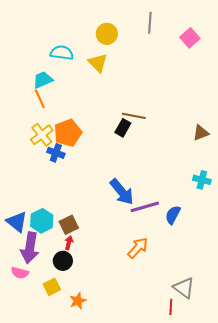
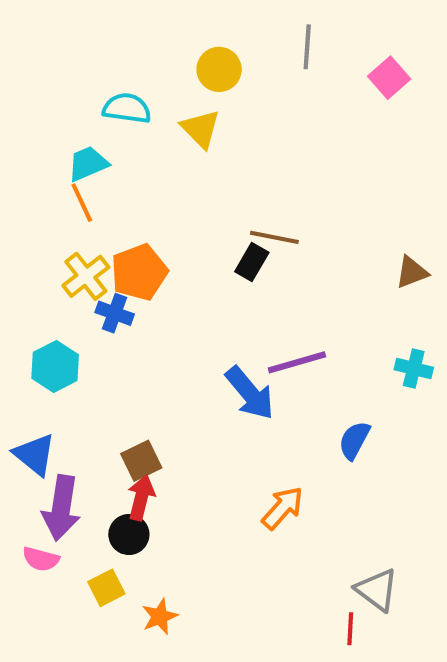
purple line: (145, 207) -> (297, 362), moved
cyan hexagon: (42, 221) -> (55, 366), moved
red arrow: (69, 243) -> (141, 498), size x1.5

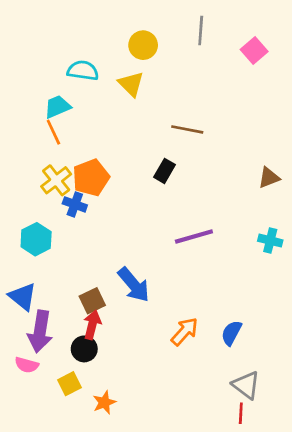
brown line: (274, 237) -> (187, 129), moved
blue arrow: (250, 393) -> (134, 285), moved
blue semicircle: (354, 440) -> (231, 333), moved
red line: (350, 629) -> (241, 413), moved

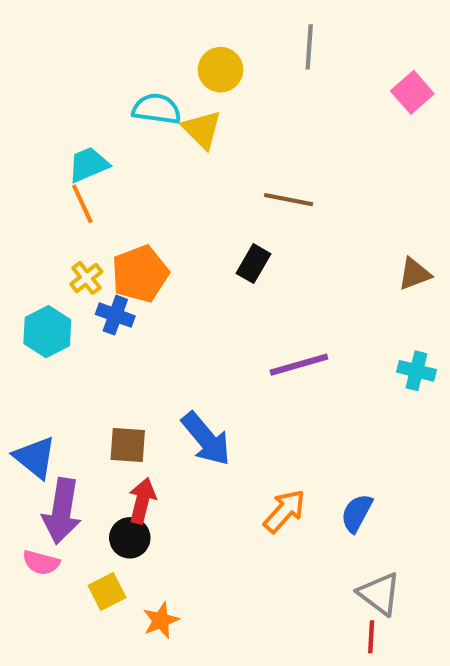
pink square: (254, 50) -> (412, 92), moved
cyan semicircle: (83, 71) -> (157, 109), moved
yellow cross: (56, 180) -> (86, 278), size x0.7
cyan hexagon: (36, 239) -> (47, 332), moved
brown square: (92, 301) -> (128, 445), moved, turned 30

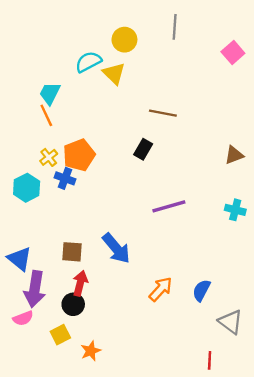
cyan semicircle: (157, 109) -> (88, 62), turned -36
cyan trapezoid: (89, 165) -> (50, 93), turned -40
pink semicircle: (41, 563) -> (23, 318), turned -36
gray triangle: (379, 594) -> (231, 322), moved

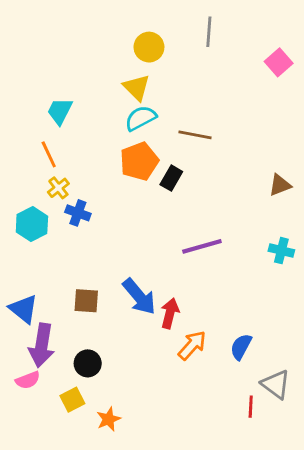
cyan semicircle: (88, 62) -> (141, 118), moved
orange line: (46, 115) -> (49, 154), moved
orange pentagon: (79, 155) -> (139, 161), moved
red arrow: (80, 283) -> (170, 313), moved
red line: (210, 360) -> (251, 407), moved

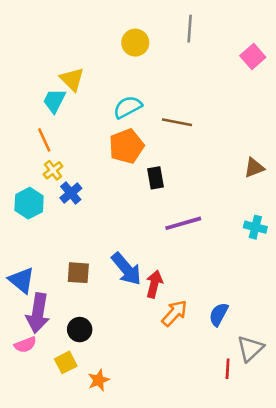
yellow triangle: (136, 87) -> (72, 79), moved
black rectangle: (171, 178) -> (155, 178), moved, turned -40
blue cross: (78, 213) -> (71, 193), turned 30
gray triangle: (276, 384) -> (250, 349), turned 40

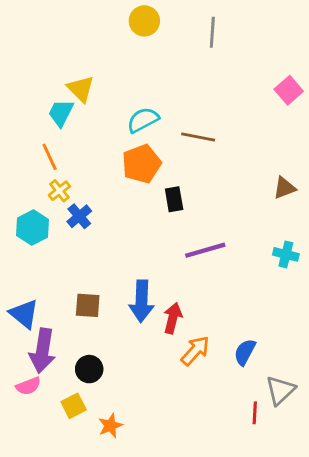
yellow circle: (135, 43) -> (144, 21), moved
pink square: (253, 57) -> (289, 90), moved
blue arrow: (126, 269) -> (142, 301), turned 42

